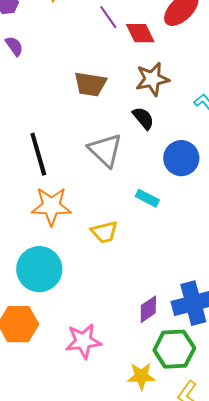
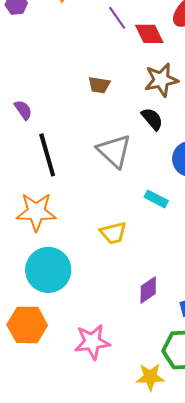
purple semicircle: (14, 46) -> (23, 110), moved
brown trapezoid: (90, 84) -> (99, 85), size x0.7
orange star: (51, 206) -> (36, 212), moved
purple diamond: (148, 309) -> (148, 290), moved

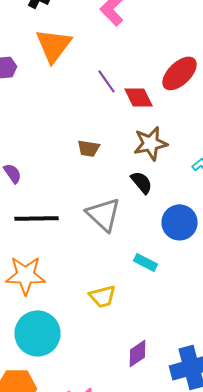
black line: (47, 155) -> (36, 218), turned -75

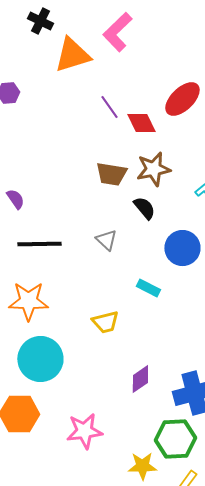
orange triangle: (54, 45) -> (72, 55), moved, turned 36
brown trapezoid: (88, 148) -> (111, 174), moved, size x1.4
gray triangle: (104, 214) -> (106, 240), size x0.6

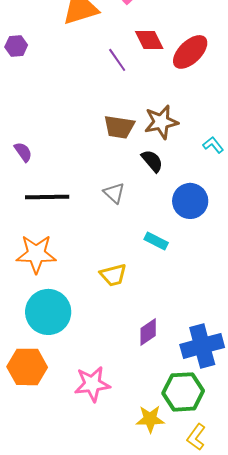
red diamond: (141, 123) -> (149, 40), moved

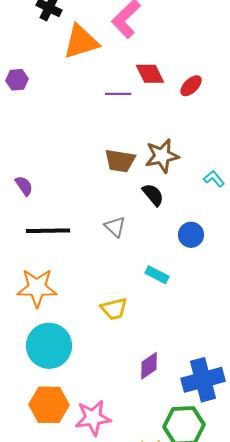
red ellipse: (190, 52) -> (191, 86), size x0.6
purple line: (117, 60) -> (118, 94), turned -55
blue circle: (190, 201) -> (191, 235), size x0.7
orange hexagon: (27, 367) -> (49, 405), moved

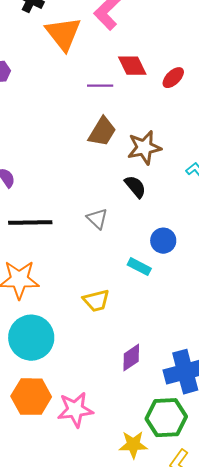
orange triangle: (81, 42) -> (63, 34), turned -51
brown trapezoid: (120, 161) -> (102, 132), moved, turned -68
blue circle: (191, 235) -> (163, 241), moved

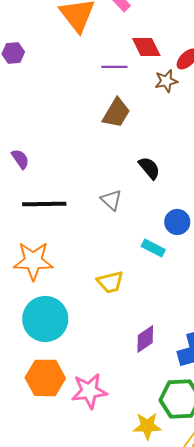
brown star: (144, 148) -> (166, 81), moved, size x0.7

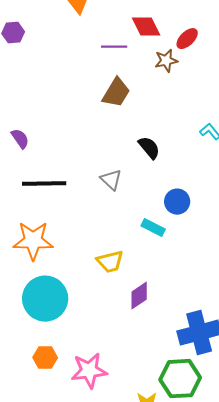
purple diamond: (145, 339) -> (139, 296), moved
orange hexagon: (45, 378) -> (45, 358), size x0.6

